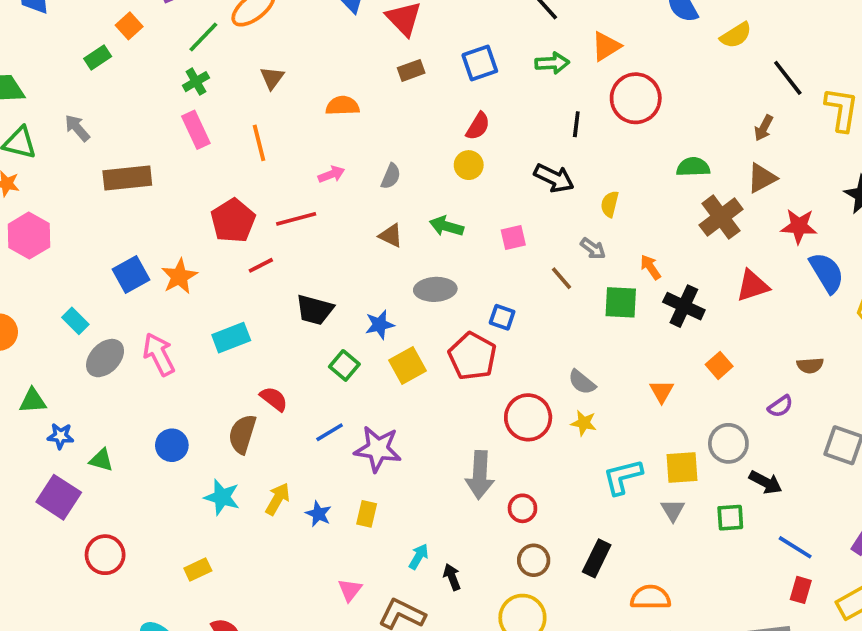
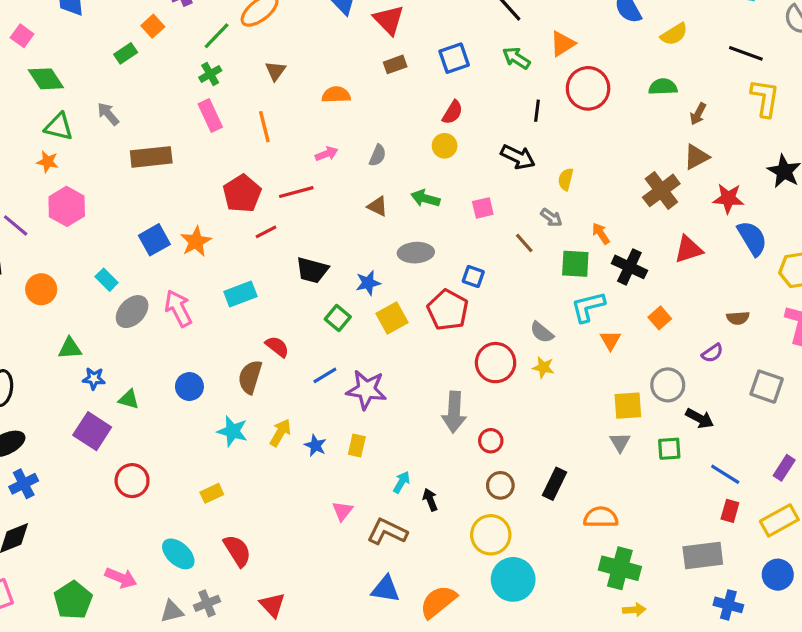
green arrow: (552, 63) -> (516, 58), turned -144
black line: (788, 78) -> (746, 53), moved, turned -32
green semicircle: (693, 167) -> (663, 87), moved
cyan L-shape: (623, 477) -> (588, 307), moved

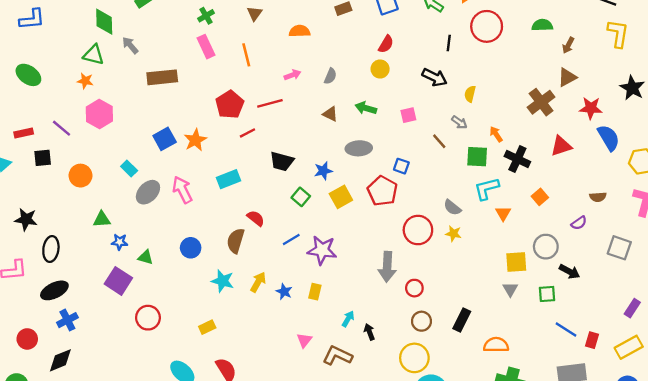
green diamond: (46, 79) -> (104, 22), moved, turned 32
blue line: (725, 474) -> (566, 329), moved

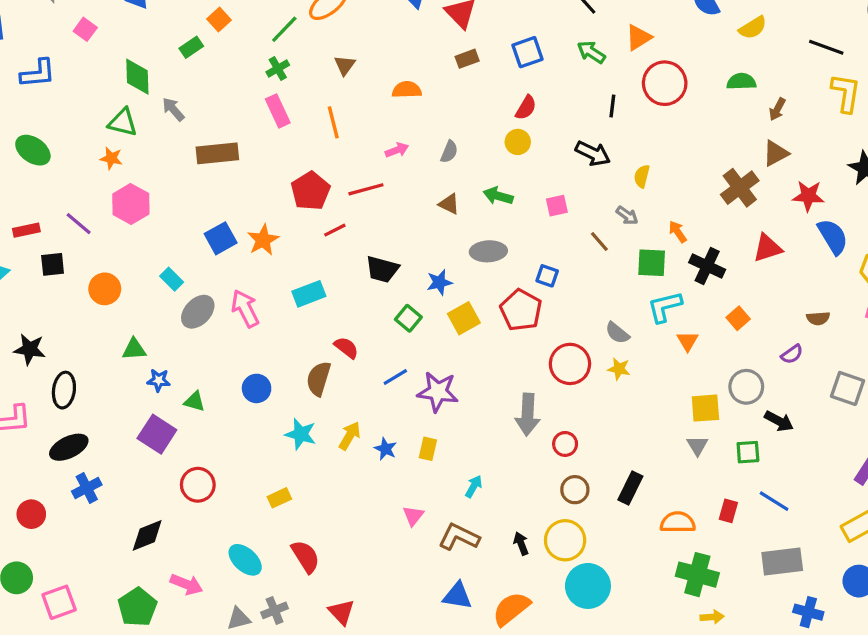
black arrow: (369, 332) -> (521, 544), moved
red rectangle: (592, 340) -> (728, 511), moved
black diamond: (60, 360) -> (147, 535), moved

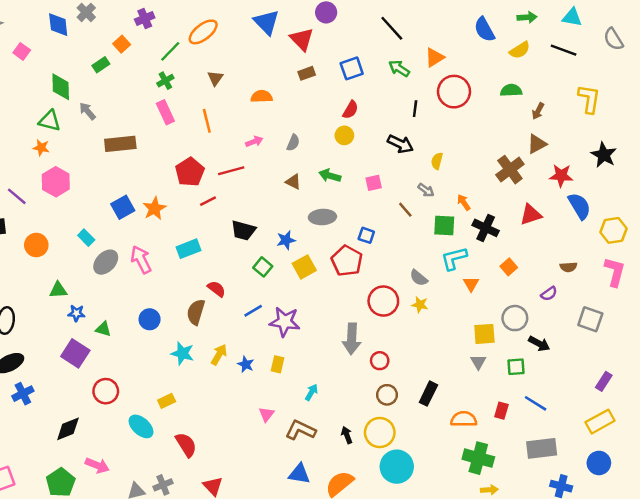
black line: (826, 47) -> (564, 50), moved
cyan ellipse: (245, 560) -> (141, 426), moved

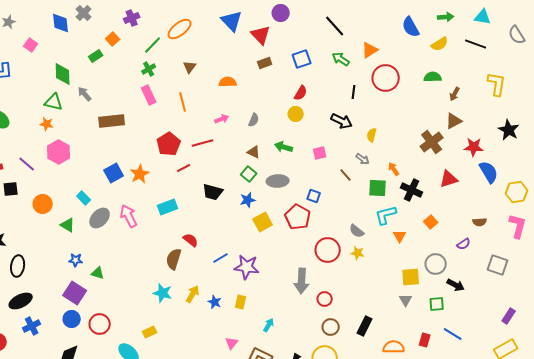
green square: (263, 267) -> (249, 174), moved
green triangle: (58, 290) -> (68, 225), moved, turned 35
blue circle: (150, 319) -> (72, 319), moved

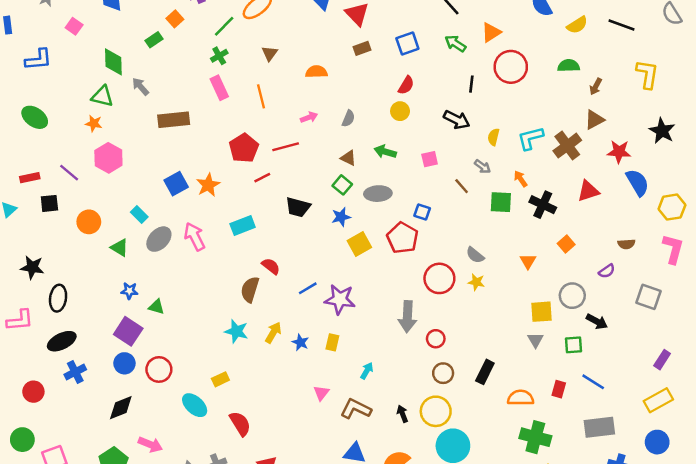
cyan L-shape: (386, 215) -> (530, 138), moved

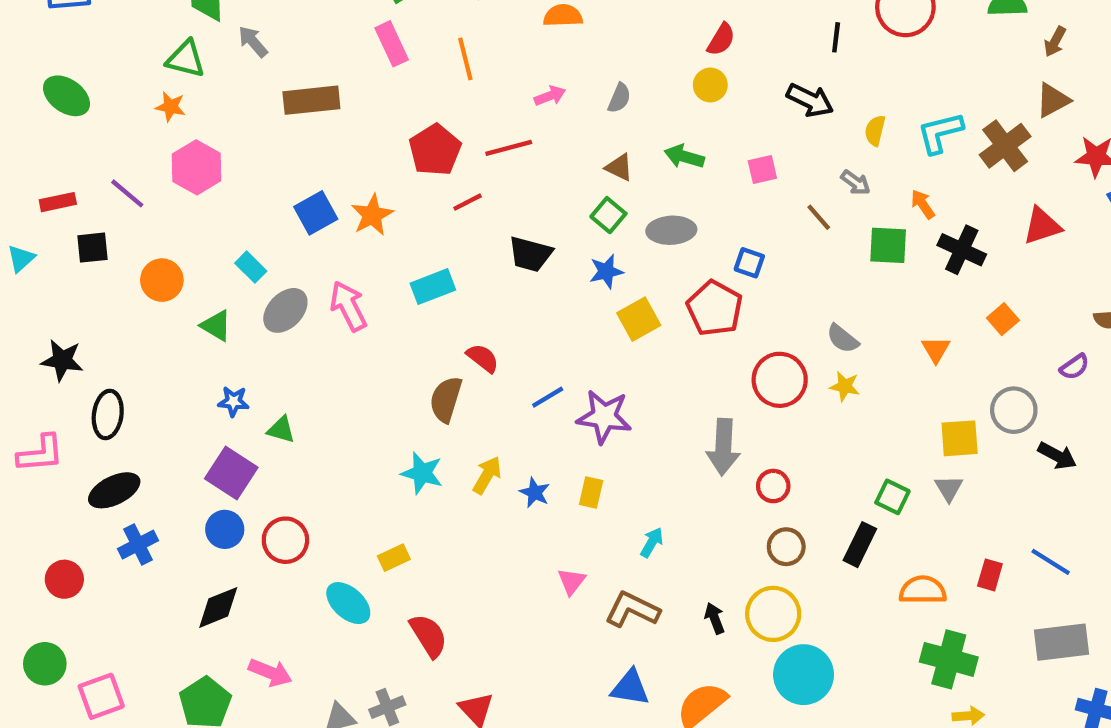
green square: (573, 345) -> (892, 497), moved, turned 30

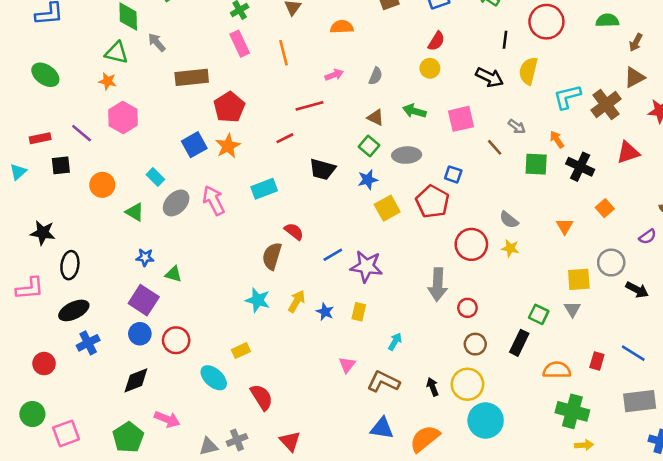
yellow semicircle: (875, 131) -> (528, 71), moved, size x1.5
red pentagon: (435, 150) -> (229, 107), moved
pink square: (762, 170) -> (461, 119), size x1.5

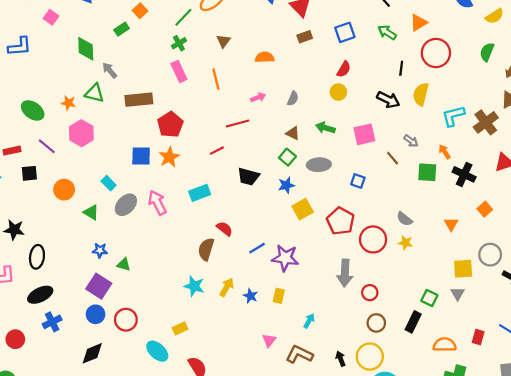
green semicircle: (607, 20) -> (487, 52), turned -66
green triangle: (117, 53) -> (94, 93), moved
green ellipse: (45, 75) -> (33, 110), moved
blue square: (194, 145) -> (141, 156), turned 30
red pentagon: (433, 202) -> (341, 221), moved

